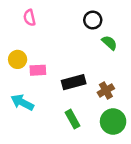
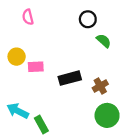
cyan arrow: (22, 102) -> (18, 111), moved
green rectangle: (72, 119) -> (41, 124), moved

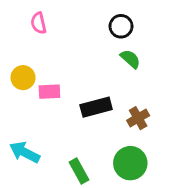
green semicircle: (104, 41) -> (130, 59), moved
green circle: (107, 115) -> (130, 163), moved
green rectangle: (41, 124) -> (79, 171), moved

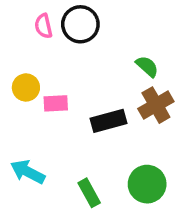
black circle: (121, 26) -> (80, 24), moved, size x1.4
brown cross: (138, 118) -> (156, 105), moved, size x1.4

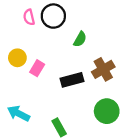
green semicircle: (147, 66) -> (80, 39), moved, turned 77
pink rectangle: (56, 103) -> (37, 68), turned -56
green circle: (147, 184) -> (107, 111), moved

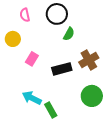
black circle: (53, 16) -> (57, 14), moved
yellow circle: (17, 58) -> (13, 39), moved
cyan arrow: (19, 113) -> (32, 98), moved

